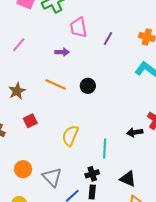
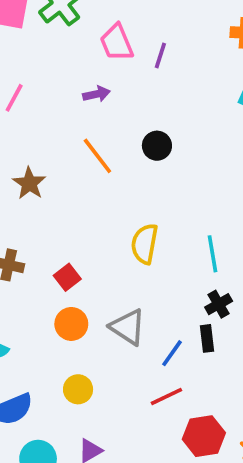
purple line: (108, 39) -> (160, 56), moved
orange line: (56, 84) -> (97, 156), turned 40
red square: (30, 121) -> (67, 277), moved
black cross: (92, 174) -> (219, 304), moved

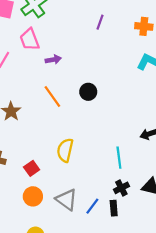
pink trapezoid: (117, 43) -> (30, 40), moved
purple line: (160, 56) -> (100, 22), moved
yellow semicircle: (145, 244) -> (65, 150), moved
blue line: (172, 353) -> (92, 206), moved

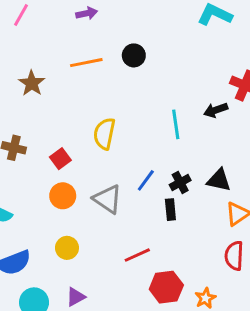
orange line: (52, 97) -> (86, 63), turned -65
cyan line: (119, 158) -> (176, 124), moved
blue line: (92, 206) -> (146, 180), moved

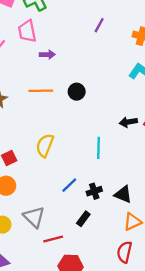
black arrow: (216, 110) -> (128, 122), moved
gray triangle: (108, 199) -> (34, 217), moved
black rectangle: (170, 210) -> (83, 219), moved, turned 32

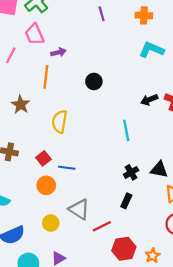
purple line: (99, 25) -> (102, 14), turned -32
orange line: (41, 91) -> (46, 77), moved, turned -70
yellow semicircle: (45, 145) -> (60, 122), moved
blue line: (69, 185) -> (67, 168), moved, turned 63

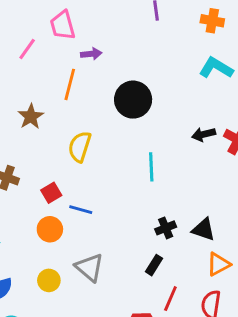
black circle: (94, 81) -> (133, 100), size x1.6
cyan line: (126, 130) -> (151, 167), moved
red line: (102, 226) -> (170, 299), moved, turned -48

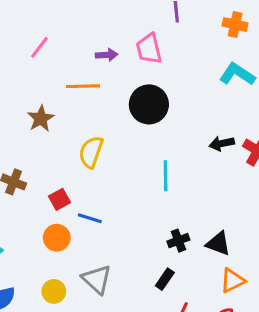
pink trapezoid: (63, 25) -> (149, 49), moved
orange line: (70, 84) -> (83, 86), turned 72

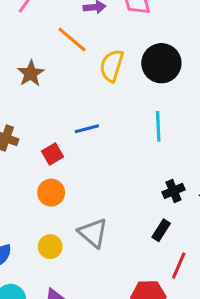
orange line: (83, 86) -> (72, 39), turned 44
black circle: (149, 104) -> (161, 63), moved
yellow semicircle: (91, 152) -> (112, 66), moved
blue line: (90, 218) -> (87, 129), moved, turned -30

